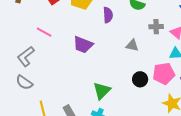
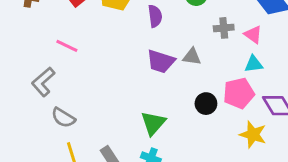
purple trapezoid: (83, 45) -> (161, 61), moved
gray semicircle: (24, 82) -> (63, 118), moved

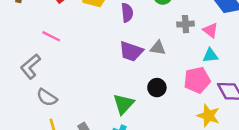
black circle: (206, 104) -> (157, 88), moved

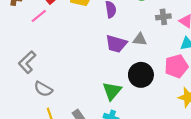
pink line: (51, 36) -> (39, 16), moved, turned -63
black circle: (157, 88) -> (141, 75), size x1.5

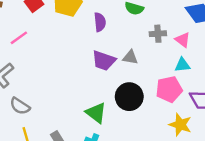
pink line: (39, 16) -> (19, 38), moved
green triangle: (112, 91) -> (96, 113), turned -36

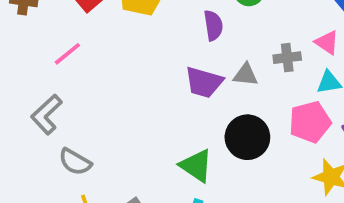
purple semicircle: (100, 22) -> (213, 25), moved
gray cross: (158, 34) -> (287, 58), moved

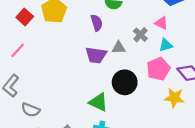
gray cross: (287, 58) -> (140, 35), turned -32

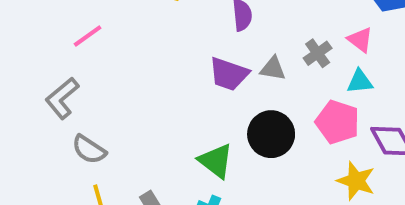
pink pentagon: (158, 69) -> (338, 122), turned 30

